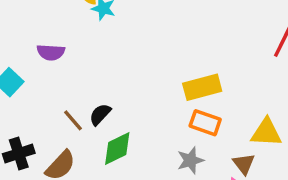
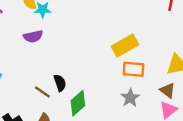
purple semicircle: (51, 52) -> (33, 36), moved
black semicircle: (100, 114) -> (60, 83), turned 133

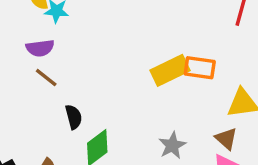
orange rectangle: (133, 69) -> (200, 68), moved
brown line: (42, 92) -> (46, 78), moved

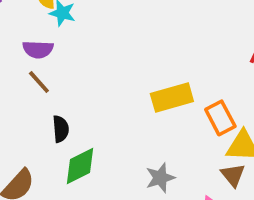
orange rectangle: (200, 68) -> (220, 118), moved, turned 44
brown triangle: (226, 139) -> (233, 175), moved

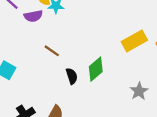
purple semicircle: (38, 49) -> (33, 16), moved
green diamond: (80, 166) -> (96, 69), moved

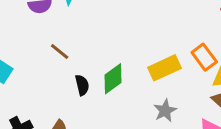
yellow rectangle: (134, 41) -> (165, 68), moved

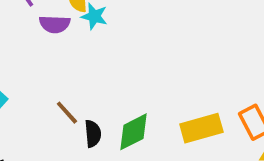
brown line: (60, 51) -> (67, 113), moved

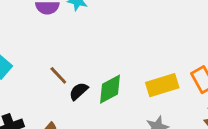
black semicircle: (93, 134) -> (79, 91), turned -126

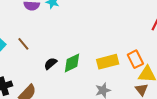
brown line: (58, 75) -> (23, 44), moved

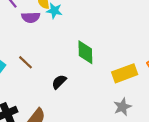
green diamond: (72, 63) -> (85, 52), moved, turned -60

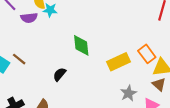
brown line: (25, 62) -> (19, 59), moved
gray star: (122, 107) -> (128, 93), moved

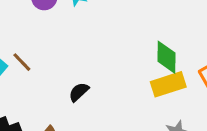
green diamond: (81, 45) -> (166, 57), moved

